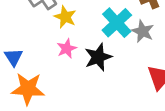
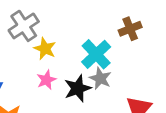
gray star: (143, 31) -> (100, 78), moved

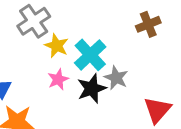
cyan cross: (96, 54) -> (90, 55), moved

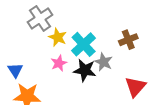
brown cross: (148, 24) -> (128, 40), moved
black star: (92, 89) -> (85, 70), turned 30

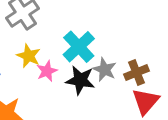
yellow star: (58, 37) -> (29, 56), moved
brown cross: (128, 40) -> (136, 73), moved

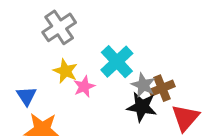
brown cross: (136, 73) -> (162, 88), moved
black star: (80, 80) -> (142, 107), moved

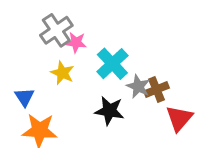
pink star: (84, 87) -> (76, 42), moved, turned 30
black star: (142, 107) -> (109, 111), moved

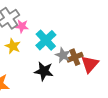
red triangle: (179, 118) -> (90, 64), moved

